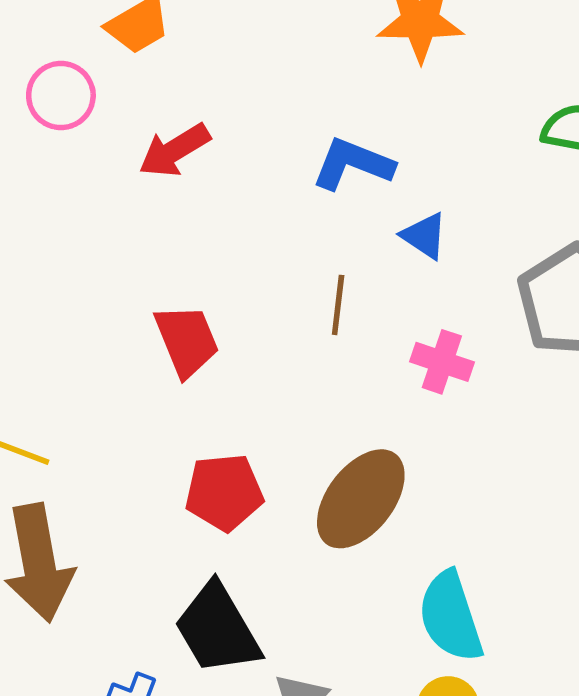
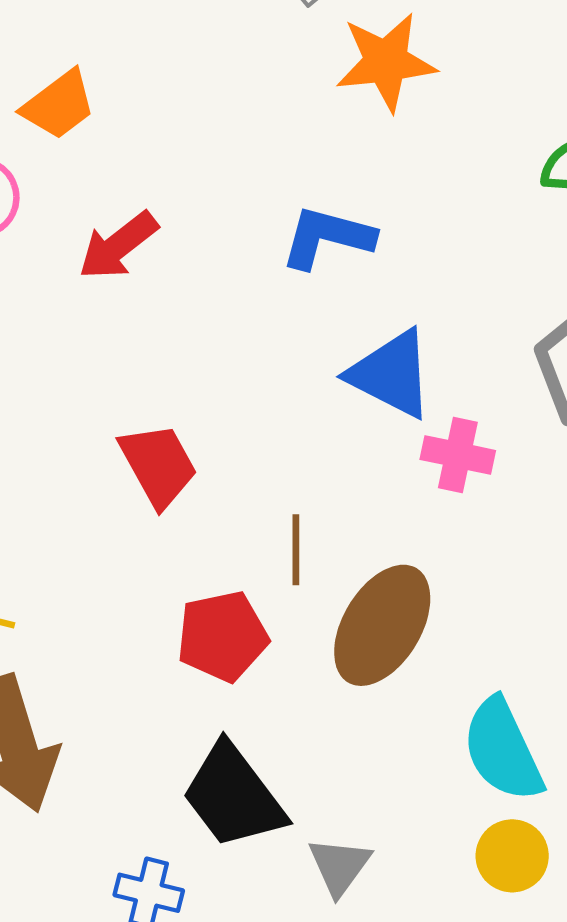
blue triangle: (424, 236) -> (391, 374), moved, size x1.6
brown line: (338, 305) -> (296, 550), moved

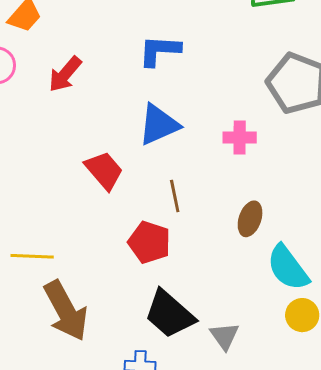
blue triangle: (391, 374) -> (159, 125), moved, turned -39
brown ellipse: (382, 625) -> (250, 219), moved, size x0.6
red pentagon: (222, 636) -> (149, 242), turned -30

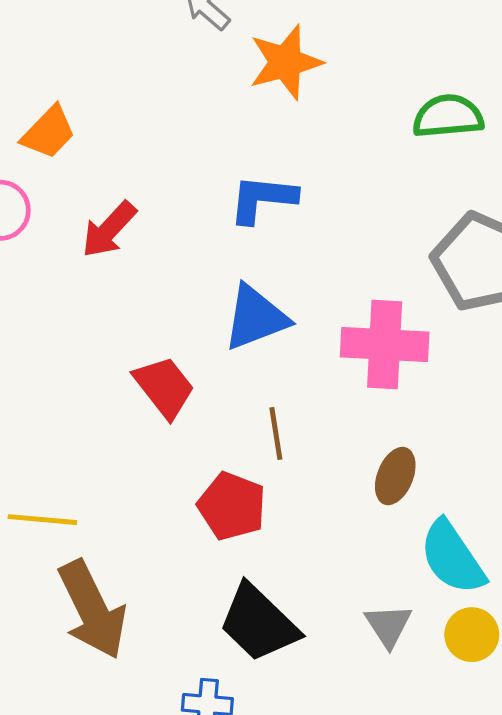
pink cross: (240, 137) -> (385, 345), size x1.6
gray triangle: (224, 336) -> (388, 626), moved

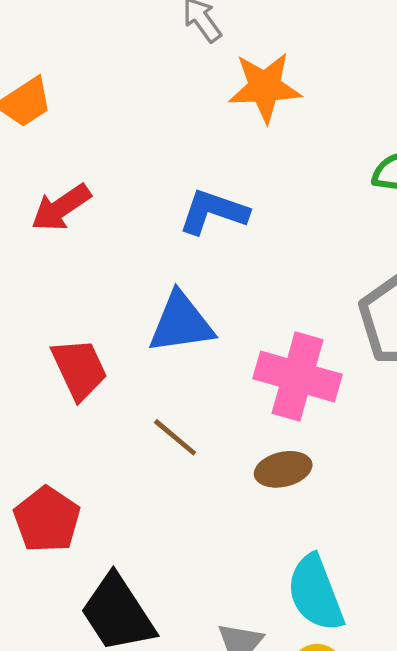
brown line: (276, 434) -> (175, 437), turned -54
brown ellipse: (395, 476) -> (283, 469), moved, turned 42
red pentagon: (232, 506) -> (47, 520), moved

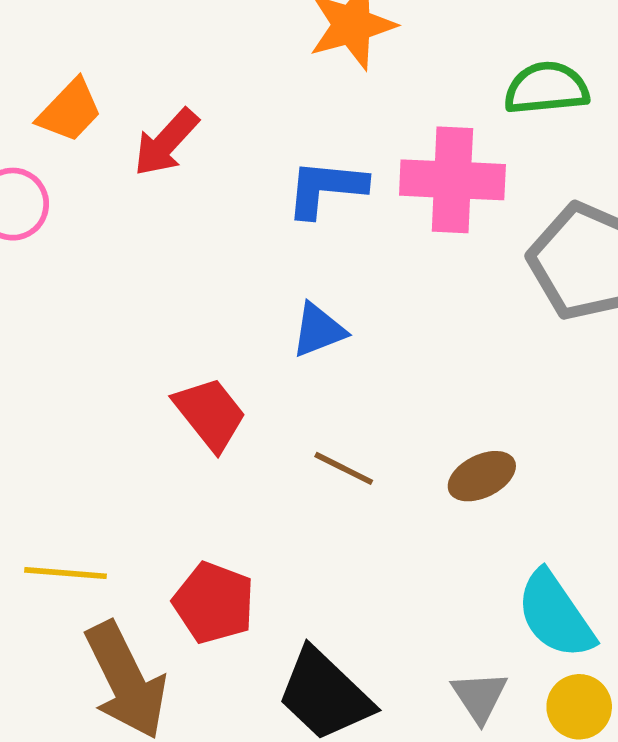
red arrow: (61, 208) -> (166, 142), moved
blue triangle: (181, 323) -> (319, 330), size x0.7
pink cross: (298, 376) -> (452, 180), moved

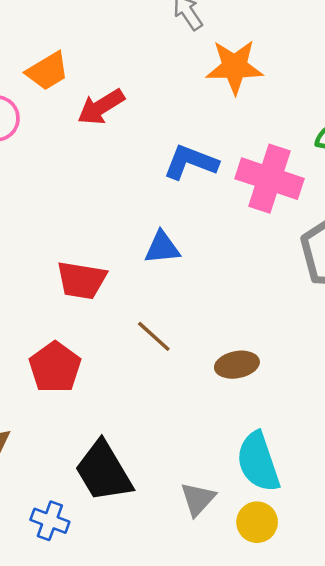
red trapezoid: (210, 414) -> (81, 280), turned 122
red pentagon: (214, 603) -> (55, 367), moved

